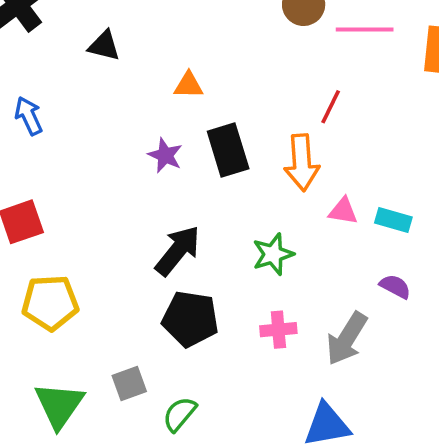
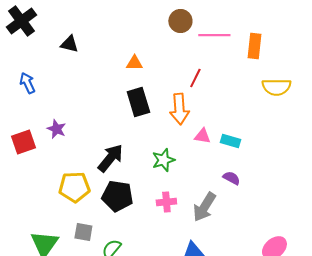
orange triangle: (189, 85) -> (134, 63), moved
purple star: (165, 155) -> (56, 129), moved
yellow pentagon: (50, 303) -> (74, 187), moved
gray square: (129, 384) -> (83, 232), turned 30

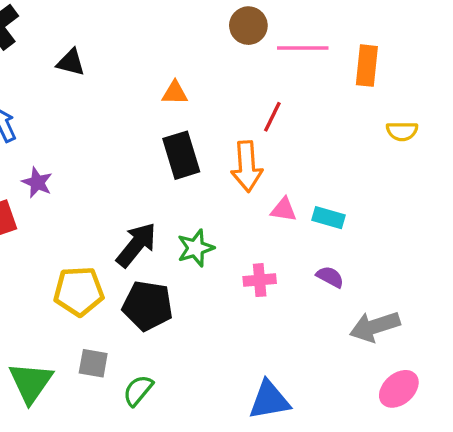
yellow semicircle: (276, 87) -> (402, 131), size x0.7
purple star: (56, 129) -> (37, 182), moved
green star: (163, 160) -> (196, 248), moved
pink cross: (166, 202) -> (260, 280), moved
gray arrow: (204, 207) -> (375, 326), moved, turned 40

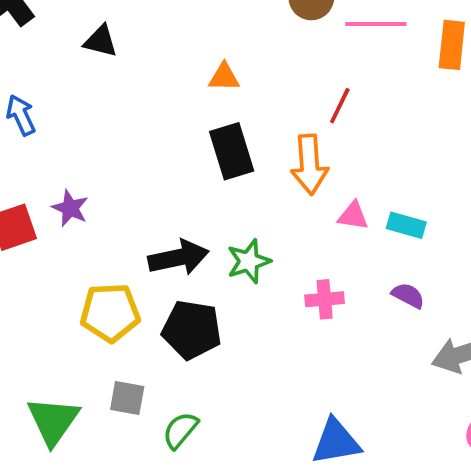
purple star: (37, 182) -> (70, 208), moved
black arrow: (136, 245) -> (178, 258), turned 39

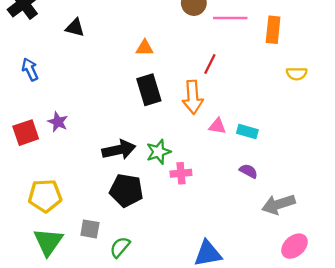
pink cross: (325, 299) -> (181, 173), moved
yellow pentagon: (110, 313) -> (45, 196), moved

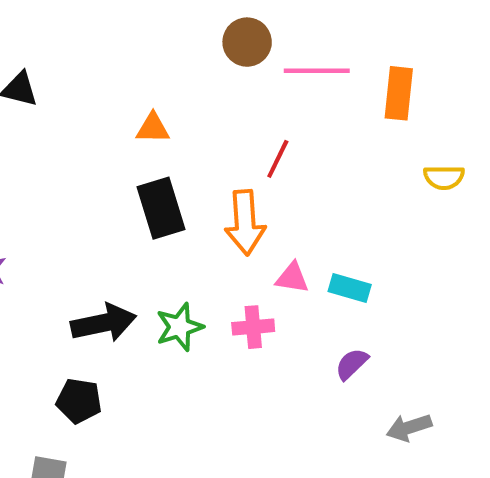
purple semicircle: (248, 171) -> (352, 364), turned -72
pink cross: (181, 173) -> (253, 327), moved
black pentagon: (126, 190) -> (79, 401), moved, size x0.7
gray arrow: (278, 204) -> (409, 427), size x0.7

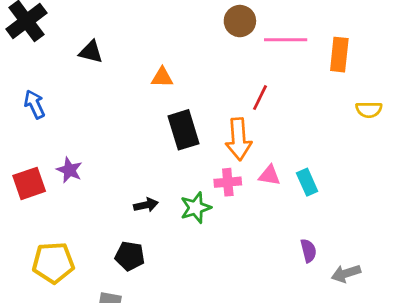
orange triangle: (153, 128) -> (162, 77), moved
cyan rectangle: (350, 288) -> (307, 182), turned 50
black arrow: (104, 323) -> (146, 205), size x0.6
pink cross: (253, 327) -> (228, 182), moved
purple semicircle: (352, 364) -> (308, 251), moved, turned 120

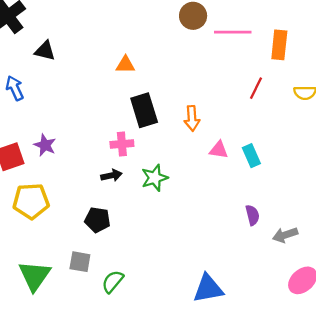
black triangle: (91, 52) -> (45, 51), moved
red line: (260, 98) -> (256, 88), moved
orange arrow: (239, 139) -> (192, 118), size x0.7
pink cross: (228, 182) -> (122, 144), moved
yellow pentagon: (53, 263) -> (31, 201), moved

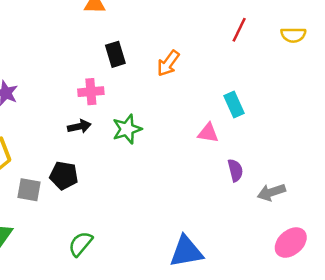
black rectangle: (144, 110) -> (115, 54), size x0.7
orange arrow: (192, 118) -> (168, 63), turned 40
pink triangle: (219, 150) -> (208, 133), moved
gray square: (80, 262) -> (29, 190), moved

